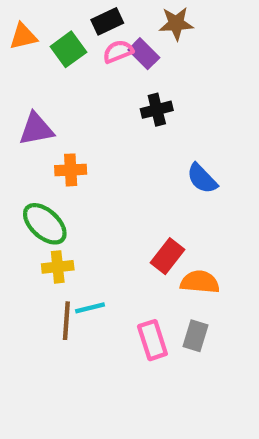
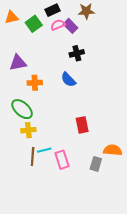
blue semicircle: (202, 179) -> (68, 80), moved
red rectangle: (168, 256) -> (82, 125), turned -49
orange semicircle: (200, 282) -> (113, 150), moved
pink rectangle: (152, 340) -> (62, 160), moved

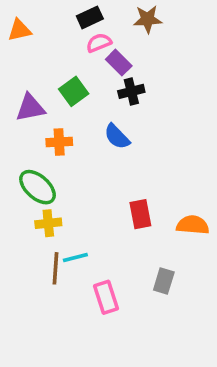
green square: (34, 24) -> (74, 91), moved
purple rectangle: (71, 26) -> (119, 63), moved
orange semicircle: (113, 150) -> (193, 225), moved
pink rectangle: (62, 160) -> (106, 297), moved

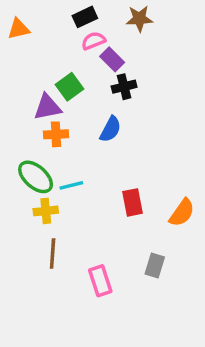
purple triangle: (30, 108) -> (47, 107), moved
blue semicircle: (117, 137) -> (110, 129), turned -108
orange semicircle: (193, 225) -> (182, 213), turned 120
cyan line: (75, 258) -> (71, 185), moved

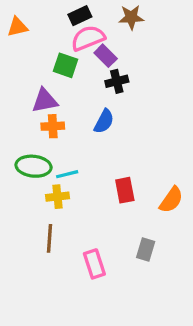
pink semicircle: (93, 41) -> (88, 38), size x1.5
green square: (70, 87) -> (66, 65), moved, turned -35
green ellipse: (36, 177) -> (34, 166), turned -36
yellow cross: (46, 211) -> (58, 197), moved

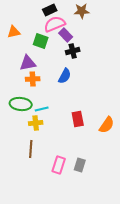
orange triangle: (17, 27) -> (14, 32), moved
gray rectangle: (146, 249) -> (80, 165), moved
pink rectangle: (94, 264) -> (59, 165), turned 36

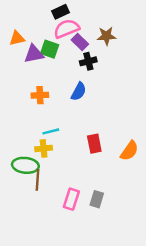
brown star: (82, 11) -> (106, 36), moved
purple triangle: (28, 63) -> (34, 54), moved
green ellipse: (21, 104) -> (25, 165), moved

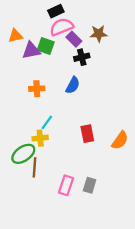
cyan line: (51, 131) -> (47, 122), turned -40
green ellipse: (25, 165) -> (23, 154), turned -40

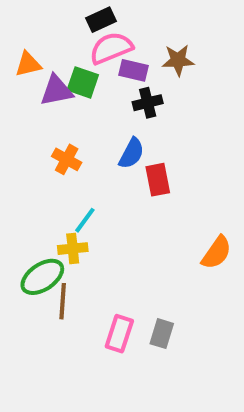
purple rectangle: (74, 39) -> (133, 70), turned -32
orange cross: (37, 89) -> (67, 159), turned 32
red rectangle: (87, 134) -> (158, 180), moved

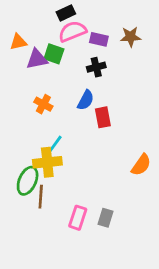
brown star: (178, 60) -> (131, 37), moved
purple rectangle: (133, 70) -> (99, 39), moved
yellow cross: (73, 249) -> (47, 162), size x1.5
green ellipse: (42, 277) -> (28, 181), turned -32

